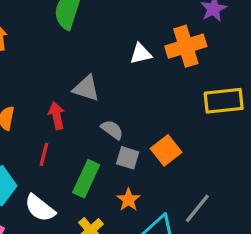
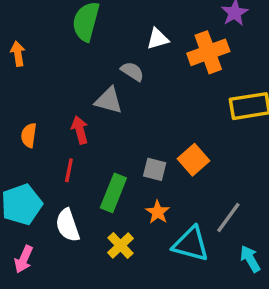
white triangle: (141, 54) -> (158, 39), moved
gray semicircle: (112, 130) -> (132, 71), moved
white semicircle: (40, 208) -> (68, 225), turned 36

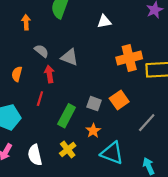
orange cross: (208, 52) -> (129, 58), moved
orange arrow: (18, 54) -> (26, 22), moved
gray semicircle: (132, 71) -> (41, 51), moved
gray line: (228, 217) -> (147, 123), moved
white semicircle: (68, 225) -> (35, 155), moved

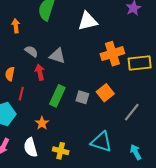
white triangle: (104, 21) -> (88, 21), size x1.5
red line: (40, 99) -> (21, 94), moved
green rectangle: (67, 116) -> (57, 96), moved
orange star: (93, 131) -> (42, 123), moved
yellow cross: (68, 149) -> (61, 151), moved, turned -35

